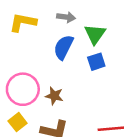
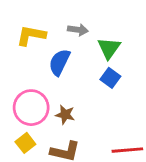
blue semicircle: (63, 47) -> (59, 62), moved
blue square: (96, 62) -> (110, 78), turned -36

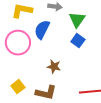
pink circle: (31, 108) -> (18, 43), moved
brown star: (65, 115) -> (54, 67), moved

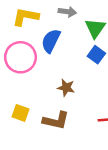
yellow square: (18, 87) -> (20, 113), turned -32

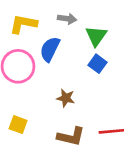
brown L-shape: (56, 121) -> (71, 136), moved

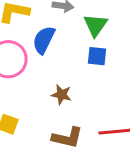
blue square: (97, 64) -> (97, 56), turned -30

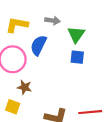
brown star: (61, 95) -> (24, 87), moved

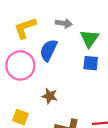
yellow L-shape: (17, 25) -> (25, 28), turned -30
brown star: (24, 87) -> (50, 96), moved

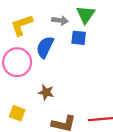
green triangle: (90, 38) -> (86, 15), moved
blue square: (91, 63) -> (79, 38), moved

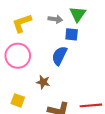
blue semicircle: (45, 47) -> (59, 56), moved

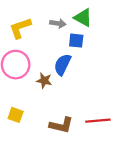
green triangle: (78, 14) -> (83, 18), turned -36
brown star: (43, 82) -> (44, 81), moved

